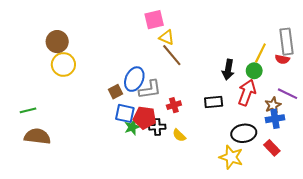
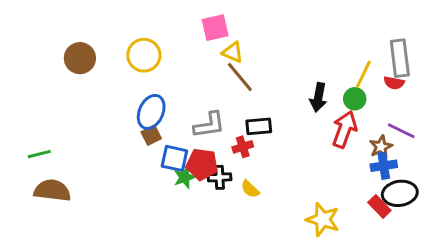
yellow circle: (63, 64) -> (144, 55), moved
blue ellipse: (134, 79) -> (151, 112), moved
brown square: (116, 92) -> (151, 135), moved
black rectangle: (214, 102) -> (259, 126), moved
black ellipse: (244, 133) -> (400, 193), moved

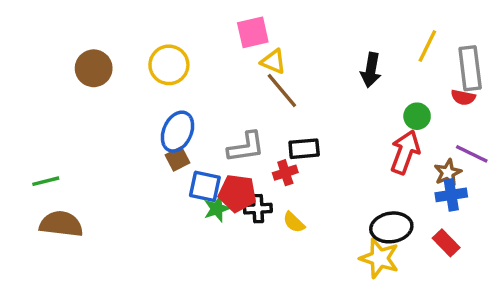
yellow line: (363, 74) -> (427, 46), moved
black arrow: (318, 97) -> (371, 70), moved
black ellipse: (400, 193) -> (391, 227), moved

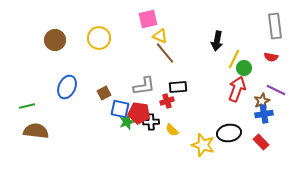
yellow line: (427, 46) -> (234, 59), moved
gray rectangle: (470, 68) -> (275, 26), moved
blue ellipse: (177, 132) -> (67, 87), moved
yellow star: (379, 258) -> (203, 145), moved

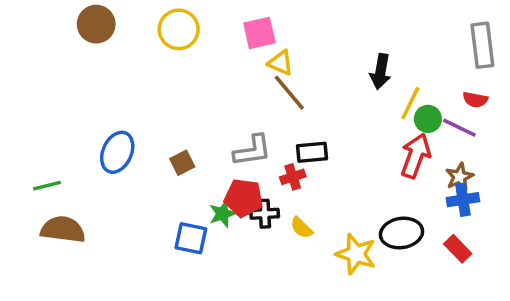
yellow circle: (99, 38) -> (179, 29), moved
brown circle: (55, 40) -> (96, 24), moved
purple line: (276, 90) -> (459, 128), moved
blue square: (120, 109) -> (191, 238), moved

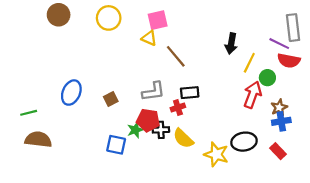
yellow triangle: (280, 63) -> (149, 38), moved
red semicircle: (475, 100) -> (289, 61), size x1.5
green circle: (428, 119) -> (267, 78), moved
purple line: (459, 128) -> (279, 44), moved
yellow semicircle: (302, 228) -> (183, 138), size x1.5

